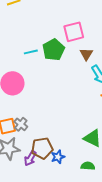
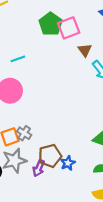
green pentagon: (54, 50) -> (51, 24), moved
cyan line: (31, 52) -> (18, 59), moved

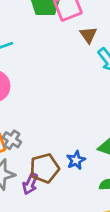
blue star: (68, 163) -> (76, 160), moved

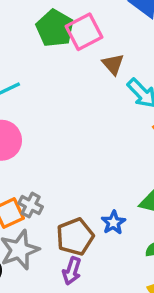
purple arrow: (30, 184) -> (72, 271), moved

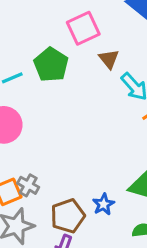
green pentagon: (55, 28) -> (51, 65), moved

